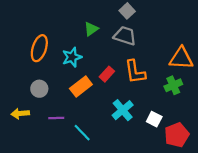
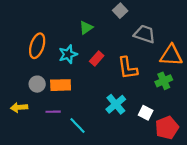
gray trapezoid: (125, 36) -> (145, 34), moved
red rectangle: (107, 74) -> (97, 59), moved
orange rectangle: (81, 86) -> (61, 85), moved, turned 36

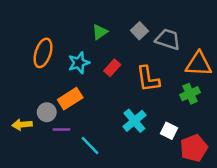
gray square: (120, 11) -> (139, 31), moved
gray circle: (37, 84) -> (47, 112), moved
orange rectangle: (61, 85) -> (70, 99), turned -30

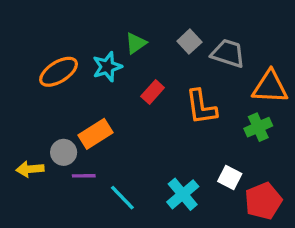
orange ellipse: (43, 53) -> (59, 72), turned 40
cyan star: (79, 63) -> (107, 67), moved
cyan cross: (134, 121) -> (183, 194), moved

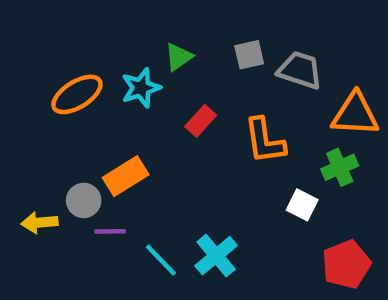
gray square: (189, 42) -> (249, 55), turned 30
white square: (230, 178) -> (302, 205), moved
cyan cross: (183, 194) -> (216, 256), moved

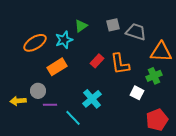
red rectangle: (201, 121) -> (97, 61), moved
orange rectangle: (126, 176) -> (57, 67), moved
cyan cross: (216, 256) -> (92, 99), moved

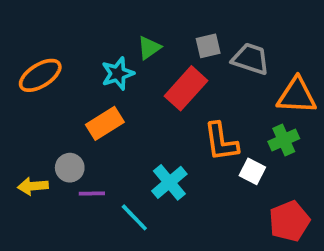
orange ellipse: (35, 43) -> (40, 75), moved
red rectangle: (97, 61) -> (186, 88), moved, size x1.6
orange L-shape: (120, 64) -> (221, 142), moved

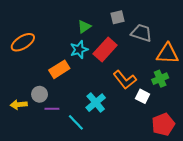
gray square: (208, 46) -> (117, 17), moved
cyan star: (118, 74) -> (79, 50), moved
orange L-shape: (221, 142) -> (125, 80), turned -30

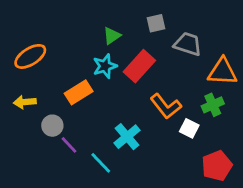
yellow arrow: (19, 105) -> (25, 102), moved
purple line: (52, 109) -> (69, 145), turned 48

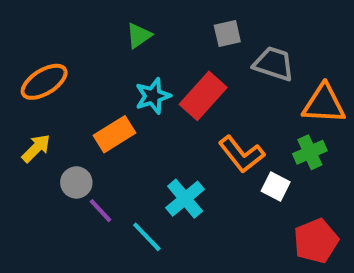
green triangle: (112, 36) -> (139, 36), moved
yellow arrow: (25, 102) -> (36, 148), turned 140

